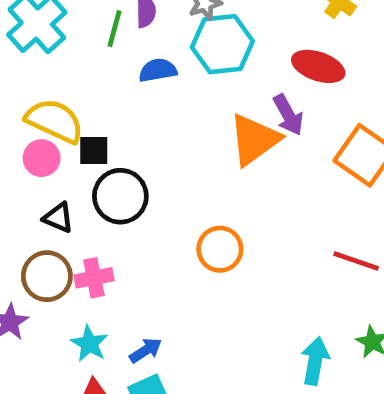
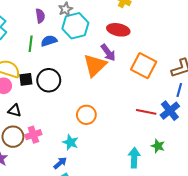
green line: (114, 29) -> (31, 44), moved
black circle: (120, 196) -> (49, 80), moved
cyan star: (89, 344) -> (70, 142), moved

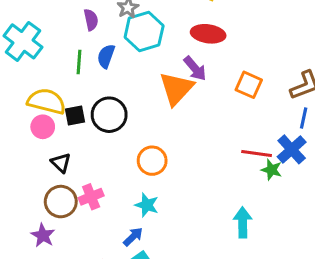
blue semicircle: (49, 41) -> (106, 56), turned -49
orange square: (144, 66) -> (249, 85), size x0.7
black triangle: (14, 111) -> (61, 163), turned 32
orange circle: (86, 115) -> (152, 161), moved
green star: (158, 146) -> (272, 170), moved

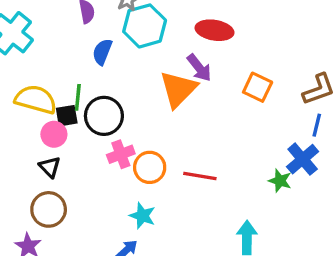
green line: (79, 62) -> (78, 97), moved
pink circle: (43, 127) -> (54, 134), moved
red line: (257, 153) -> (200, 176), moved
pink cross: (91, 197) -> (121, 154), moved

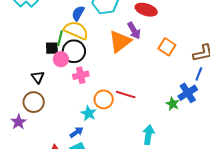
yellow semicircle: (36, 99) -> (76, 30), moved
pink circle: (54, 134) -> (61, 59), moved
orange circle: (150, 167) -> (104, 99), moved

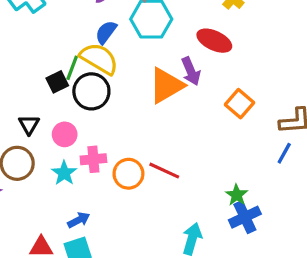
black square: (52, 48) -> (57, 82), turned -32
pink circle: (61, 59) -> (65, 134), moved
pink cross: (81, 75) -> (93, 159), moved
blue cross: (188, 93) -> (245, 217), moved
cyan star: (89, 113) -> (64, 173), moved

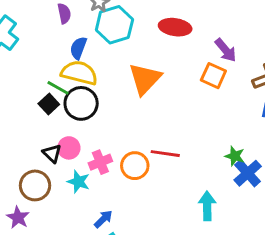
green line: (72, 68) -> (58, 88), turned -65
purple arrow: (191, 71) -> (226, 50), moved
black triangle: (29, 125) -> (52, 153), moved

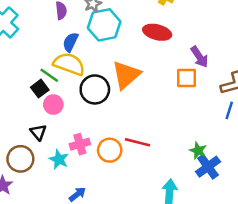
orange square: (213, 76) -> (187, 78), turned -30
black circle: (81, 103) -> (95, 89), moved
pink circle: (69, 148) -> (53, 105), moved

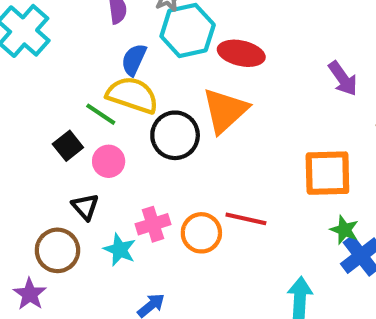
red ellipse: (157, 32) -> (241, 53), moved
orange square: (187, 78) -> (327, 173), moved, size x1.4
black square: (40, 89) -> (68, 146), moved

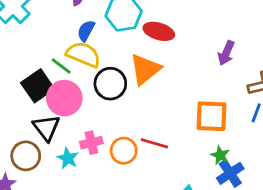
purple arrow: (343, 78) -> (226, 53), turned 55
black square: (68, 146) -> (38, 86), size x1.6
pink circle: (109, 161) -> (64, 98), size x1.6
black triangle: (85, 207) -> (46, 128), size x1.5

